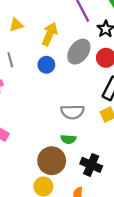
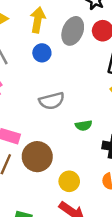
gray semicircle: (72, 112) -> (52, 101), moved
brown circle: (52, 161) -> (37, 157), moved

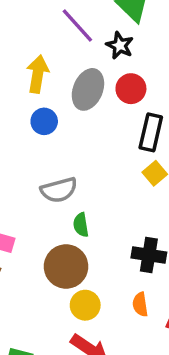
green semicircle: (84, 125) -> (81, 225), moved, turned 91
brown circle: (37, 157) -> (66, 266), moved

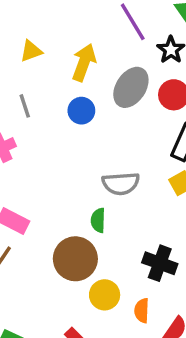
gray semicircle: (59, 190) -> (121, 183), moved
yellow circle: (85, 305) -> (105, 295), moved

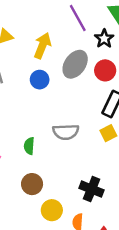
green semicircle: (98, 220) -> (29, 146), moved
brown circle: (75, 259) -> (32, 184), size x0.7

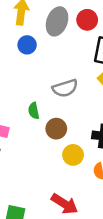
brown circle: (32, 184) -> (56, 129), moved
yellow circle: (52, 210) -> (73, 155), moved

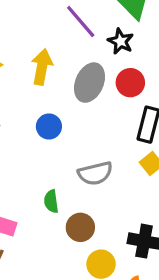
blue circle: (27, 45) -> (49, 127), moved

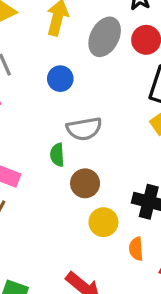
gray semicircle: (95, 173) -> (84, 129), moved

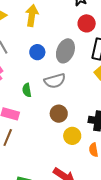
gray ellipse: (105, 37) -> (65, 51), moved
green semicircle: (57, 155) -> (27, 90), moved

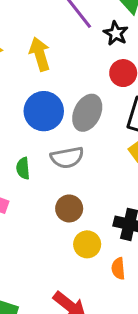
yellow arrow: (32, 16) -> (40, 54), turned -30
blue circle: (37, 52) -> (44, 111), size x1.6

